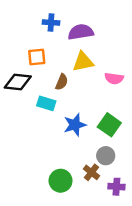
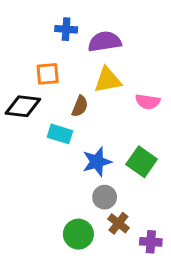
gray circle: (106, 156) -> (105, 197), moved

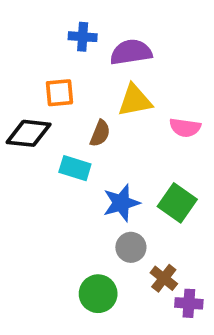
brown cross: (118, 223) -> (164, 278), moved

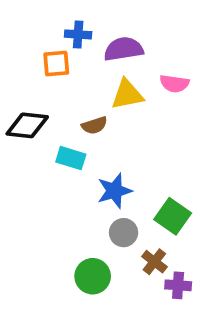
orange square: (59, 93) -> (56, 64), moved
pink semicircle: (185, 128) -> (174, 84), moved
brown semicircle: (100, 133) -> (94, 125), turned 50
green square: (177, 203) -> (173, 216), moved

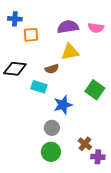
blue cross: (78, 34) -> (15, 19), moved
pink semicircle: (174, 84) -> (96, 28), moved
green square: (173, 216) -> (95, 90), moved
gray circle: (124, 233) -> (52, 128), moved

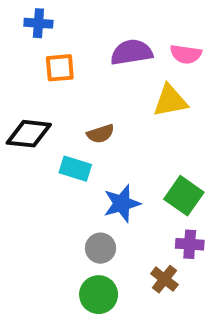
blue cross: (15, 19) -> (38, 23), moved
yellow triangle: (70, 52) -> (170, 101), moved
green square: (95, 90) -> (184, 196), moved
purple cross: (98, 157) -> (190, 244), moved

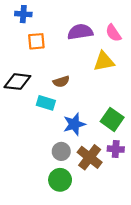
pink semicircle: (186, 54) -> (113, 33), turned 48
brown cross: (164, 279) -> (90, 157), moved, size x1.5

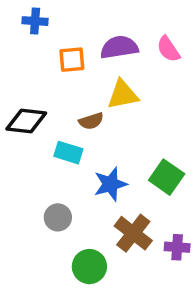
orange square: (36, 41) -> (72, 60), moved
yellow triangle: (104, 61) -> (123, 95), moved
purple cross: (116, 149) -> (177, 247), moved
gray circle: (61, 151) -> (58, 217), moved

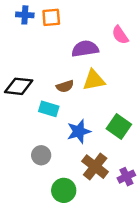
purple semicircle: (119, 47) -> (85, 49), moved
orange square: (72, 60) -> (51, 17), moved
yellow triangle: (123, 95) -> (94, 80), moved
purple cross: (177, 247) -> (126, 177), turned -30

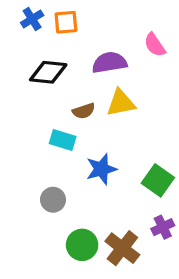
blue cross: (25, 15) -> (32, 19), turned -36
black diamond: (19, 86) -> (48, 72), moved
green square: (119, 126) -> (158, 180), moved
brown cross: (95, 167) -> (122, 248), moved

